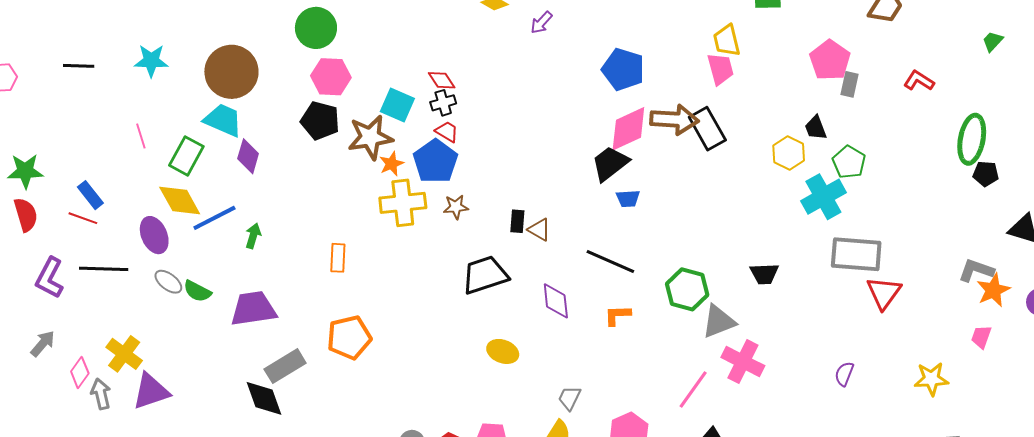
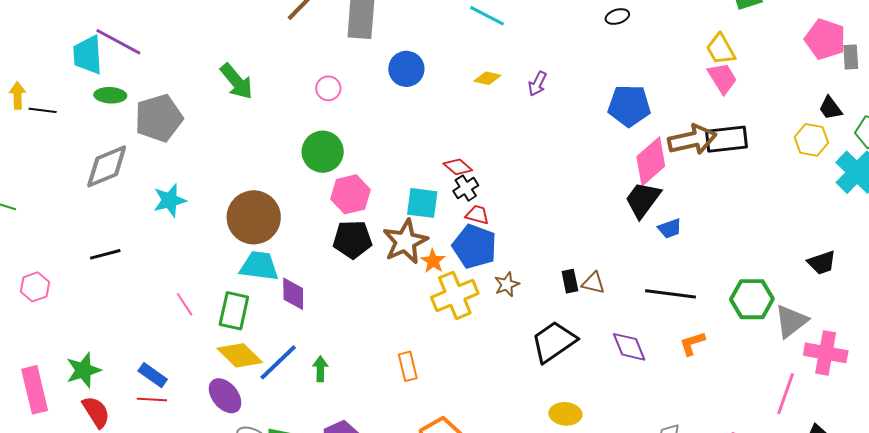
cyan star: (151, 61) -> (170, 200), moved
black rectangle: (707, 129) -> (727, 139), turned -51
yellow ellipse: (503, 351) -> (565, 414), moved

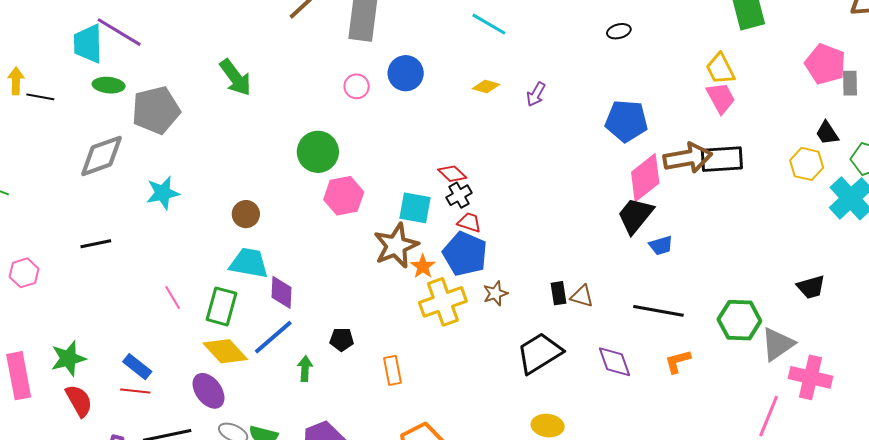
pink circle: (328, 88) -> (357, 86), moved
brown circle: (254, 217) -> (246, 214), size x0.5
black pentagon: (352, 239) -> (342, 339), moved, size x0.6
blue line: (278, 362) -> (273, 337), moved

